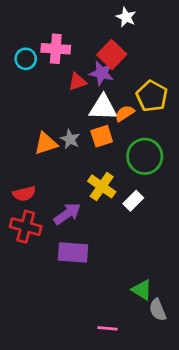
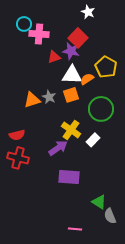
cyan circle: (26, 59) -> (24, 24), moved
purple arrow: (67, 214) -> (58, 148), moved
purple rectangle: (73, 252) -> (69, 177), moved

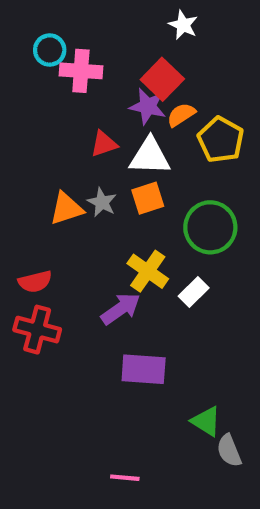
red triangle: (54, 57) -> (104, 144), moved
orange semicircle: (87, 79) -> (181, 115), moved
pink line: (75, 229) -> (125, 478), moved

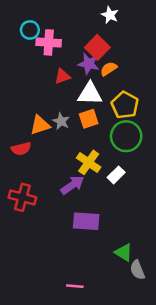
yellow pentagon: (221, 140) -> (125, 105), moved
red triangle: (104, 144) -> (62, 76), moved
red semicircle: (35, 282) -> (21, 149), moved

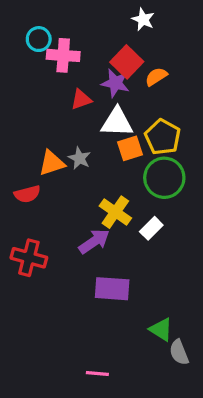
orange semicircle: (109, 69) -> (156, 77), moved
orange square: (89, 119) -> (130, 148), moved

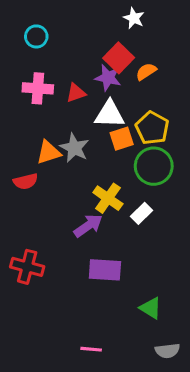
pink cross: (63, 55) -> (38, 88), moved
gray star: (79, 158) -> (74, 148), size x1.4
red cross: (29, 258) -> (27, 267), moved
gray semicircle: (179, 352) -> (167, 351), moved, turned -75

